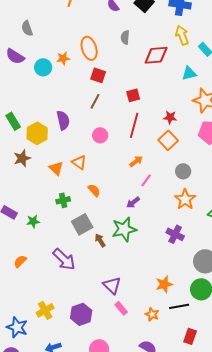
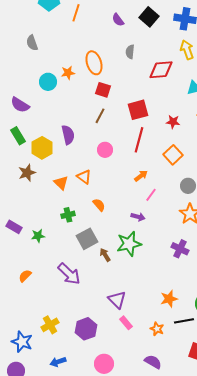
purple semicircle: (15, 56) -> (20, 105), moved
red square: (133, 95) -> (138, 110), size x1.5
red star: (170, 117) -> (173, 122), moved
purple arrow: (133, 202) -> (138, 217), turned -128

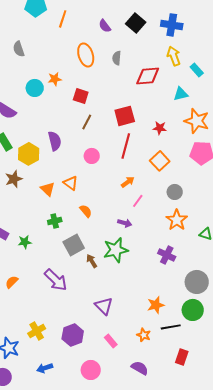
orange ellipse: (94, 63) -> (86, 55), moved
red square: (103, 90) -> (81, 96), moved
pink rectangle: (126, 323) -> (111, 341), moved

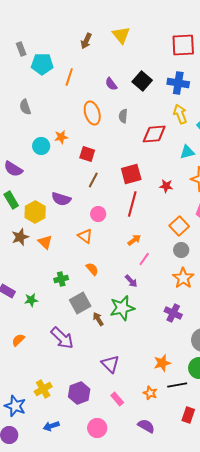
purple semicircle: (55, 141) -> (61, 199), turned 120
orange square: (160, 161) -> (179, 226), moved
orange triangle: (71, 183) -> (85, 236), moved
orange triangle: (48, 189) -> (45, 242), moved
purple arrow: (125, 223) -> (131, 281), turned 32

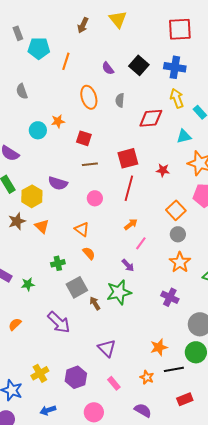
brown line: (93, 180) -> (90, 164), turned 56
orange triangle: (85, 236) -> (82, 229), moved
red rectangle: (188, 415) -> (185, 399), turned 49

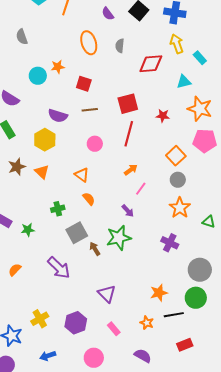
purple semicircle: (58, 183) -> (58, 116), moved
yellow hexagon: (32, 196) -> (45, 140), moved

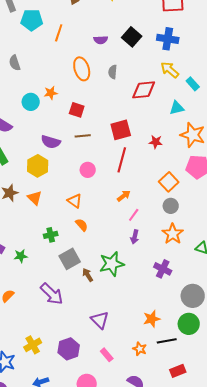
purple semicircle: (108, 14) -> (101, 40), turned -56
yellow arrow: (177, 44) -> (170, 70), turned -30
purple arrow: (128, 211) -> (135, 237), moved, turned 56

